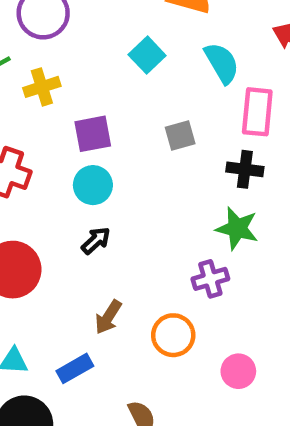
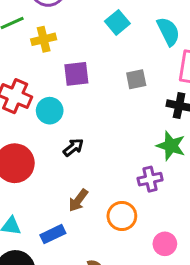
cyan circle: (93, 185) -> (50, 111), moved

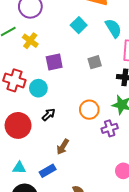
yellow cross: (44, 39) -> (30, 41), turned -35
black arrow: (73, 147) -> (49, 115), moved
orange circle: (122, 216) -> (89, 110), moved

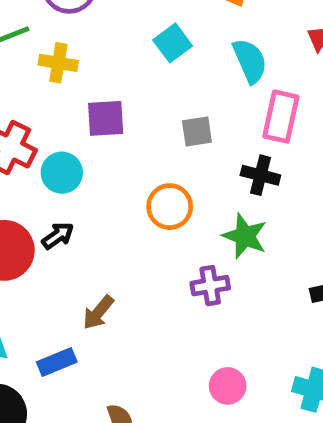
yellow cross: (30, 41) -> (58, 63), turned -35
orange circle: (89, 110) -> (170, 207), moved
black arrow: (49, 115) -> (58, 236), moved

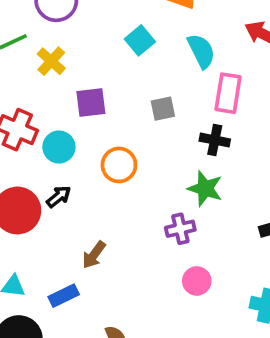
yellow cross: (58, 63) -> (51, 61), turned 36
orange circle: (170, 207) -> (119, 165), moved
pink circle: (228, 386) -> (197, 281), moved

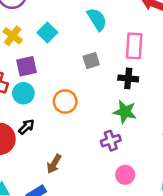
cyan square: (140, 40) -> (47, 33), moved
cyan semicircle: (201, 51) -> (97, 19), moved
purple square: (91, 103) -> (26, 66), moved

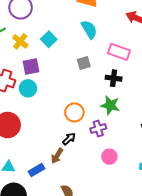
pink rectangle: (134, 46) -> (119, 52), turned -75
orange circle: (65, 101) -> (74, 112), moved
black arrow: (26, 127) -> (69, 139), moved
brown arrow: (54, 164) -> (57, 156), moved

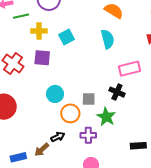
yellow cross: (20, 41) -> (39, 31), turned 35
pink rectangle: (119, 52) -> (130, 69), turned -50
gray square: (84, 63) -> (89, 99), moved
cyan circle: (28, 88) -> (55, 94), moved

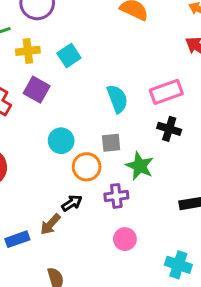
cyan semicircle: (108, 39) -> (117, 99), moved
purple square: (42, 58) -> (37, 90), turned 30
black cross: (117, 92) -> (169, 129), moved

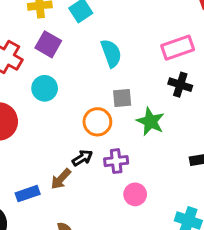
cyan semicircle: (117, 99) -> (111, 53), moved
cyan circle: (61, 141) -> (45, 88), moved
purple cross: (116, 196) -> (116, 161), moved

